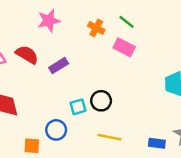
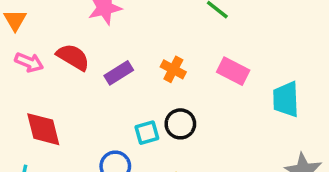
orange cross: (96, 28) -> (173, 69), moved
pink rectangle: (124, 47) -> (233, 71), moved

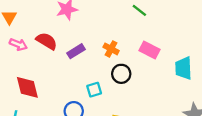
black circle: (180, 124) -> (121, 74), moved

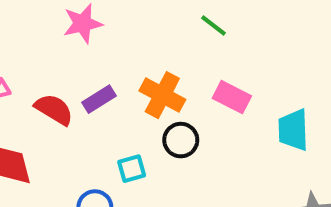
red semicircle: (47, 41) -> (54, 109), moved
orange cross: (111, 49) -> (162, 95), size x1.5

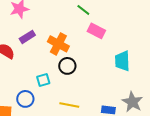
pink rectangle: (232, 97) -> (96, 31), moved
purple rectangle: (99, 99) -> (27, 37), moved

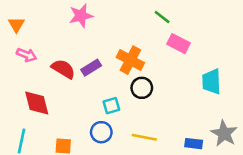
purple rectangle: (27, 37) -> (91, 68), moved
blue circle: (25, 99) -> (101, 132), moved

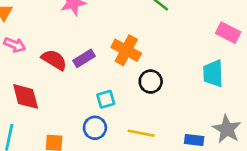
pink rectangle: (178, 44) -> (228, 33), moved
black circle: (142, 88) -> (151, 82), moved

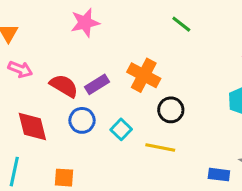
cyan square: (106, 99) -> (121, 129), turned -30
blue circle: (95, 128) -> (82, 120), moved
yellow line: (141, 133) -> (160, 148), moved

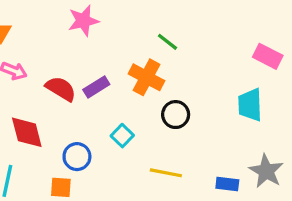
green line: (181, 24) -> (168, 42), moved
blue circle: (82, 120) -> (77, 157), moved
yellow line: (160, 148) -> (166, 173), moved

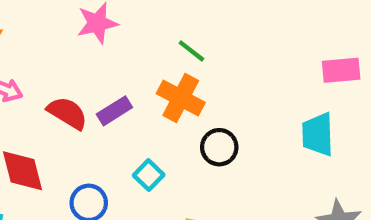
green line: (168, 42) -> (191, 51), moved
pink rectangle: (268, 56) -> (341, 70), turned -32

